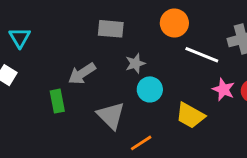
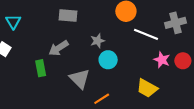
gray rectangle: (111, 29) -> (68, 15), moved
yellow trapezoid: (190, 116) -> (147, 88), moved

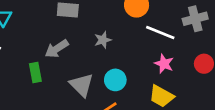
cyan circle: (108, 60) -> (115, 80), moved
pink star: (162, 60) -> (164, 64), moved

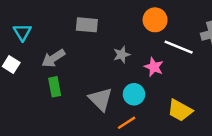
gray arrow: (57, 49) -> (53, 58), moved
pink star: (164, 64) -> (154, 67), moved

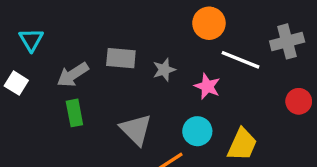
gray rectangle: (87, 25) -> (121, 58), moved
cyan circle: (134, 94) -> (197, 131), moved
yellow trapezoid: (180, 110) -> (242, 144), turned -95

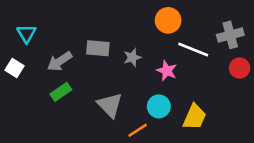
red circle: (299, 101) -> (240, 68), moved
green rectangle: (74, 113) -> (61, 92), turned 66

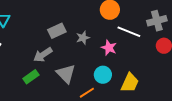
gray rectangle: (98, 48) -> (57, 31), turned -30
gray arrow: (60, 61) -> (43, 55), moved
green rectangle: (61, 92) -> (31, 77), moved

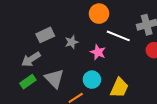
green rectangle: (31, 77) -> (28, 82), moved

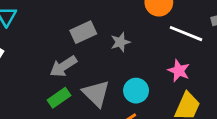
pink star: (98, 52) -> (179, 71), moved
cyan circle: (92, 80) -> (136, 91), moved

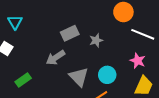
green rectangle: (59, 98) -> (23, 80), moved

